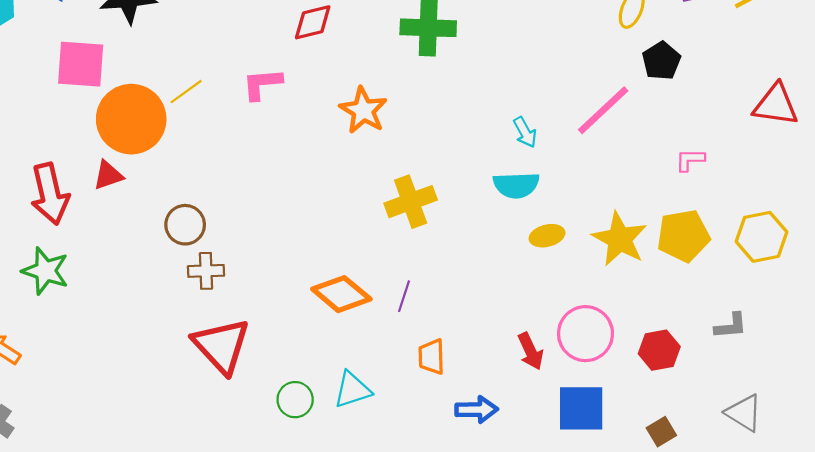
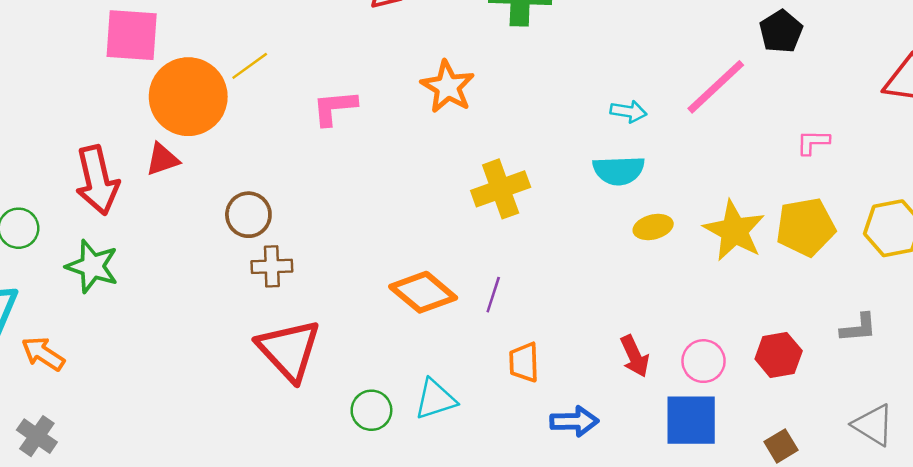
pink L-shape: (262, 84) -> (335, 108), moved
cyan arrow: (525, 132) -> (628, 111), turned -52
pink circle: (586, 334) -> (704, 361), moved, size x0.7

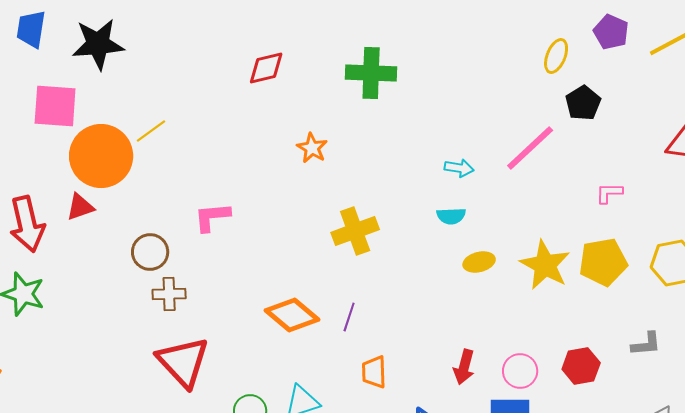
orange star: (448, 87) -> (312, 148), size x0.7
pink L-shape: (335, 108) -> (212, 217), moved
cyan semicircle: (619, 170) -> (451, 216), size x0.7
red arrow: (635, 356) -> (464, 367), turned 40

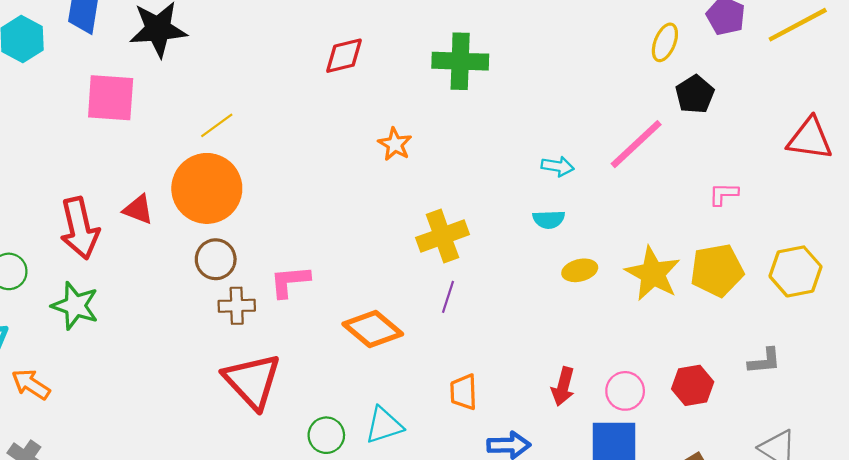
orange circle: (101, 156) -> (207, 188), moved
red triangle: (80, 207) -> (138, 209), turned 40
pink L-shape: (212, 217) -> (290, 281), moved
purple line: (349, 317) -> (448, 297), moved

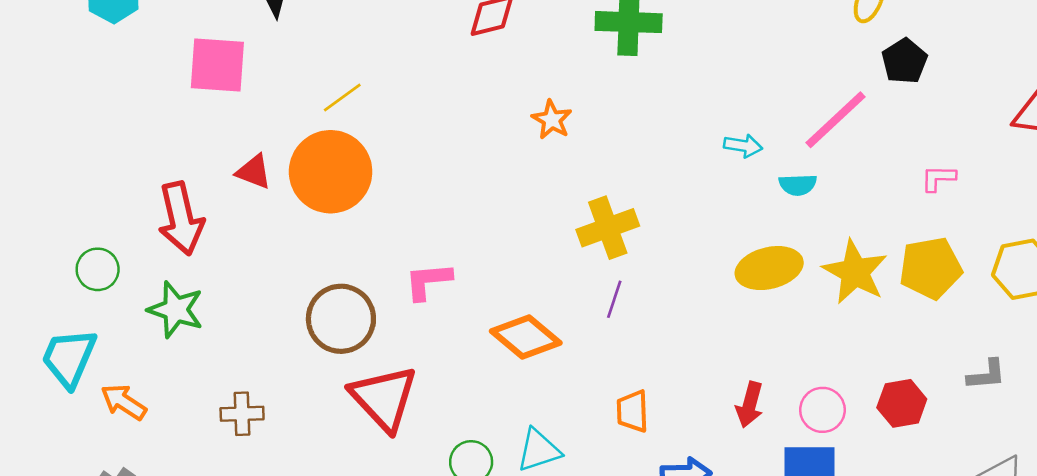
red triangle: (138, 209) -> (254, 172), moved
cyan semicircle: (549, 219) -> (798, 185), moved
brown circle: (216, 259) -> (341, 319), moved, size x1.4
yellow ellipse: (580, 270) -> (769, 268), size x1.6
brown cross: (237, 306) -> (242, 414), moved

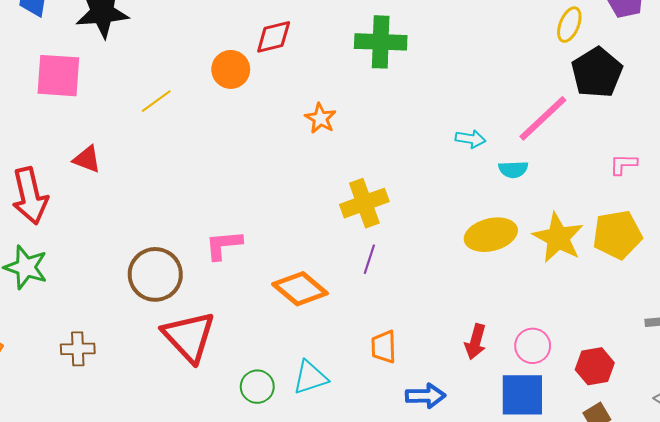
black pentagon: (904, 61) -> (597, 72), size x1.4
orange circle: (331, 172) -> (231, 69), moved, size x0.6
red hexagon: (902, 403) -> (595, 366), moved

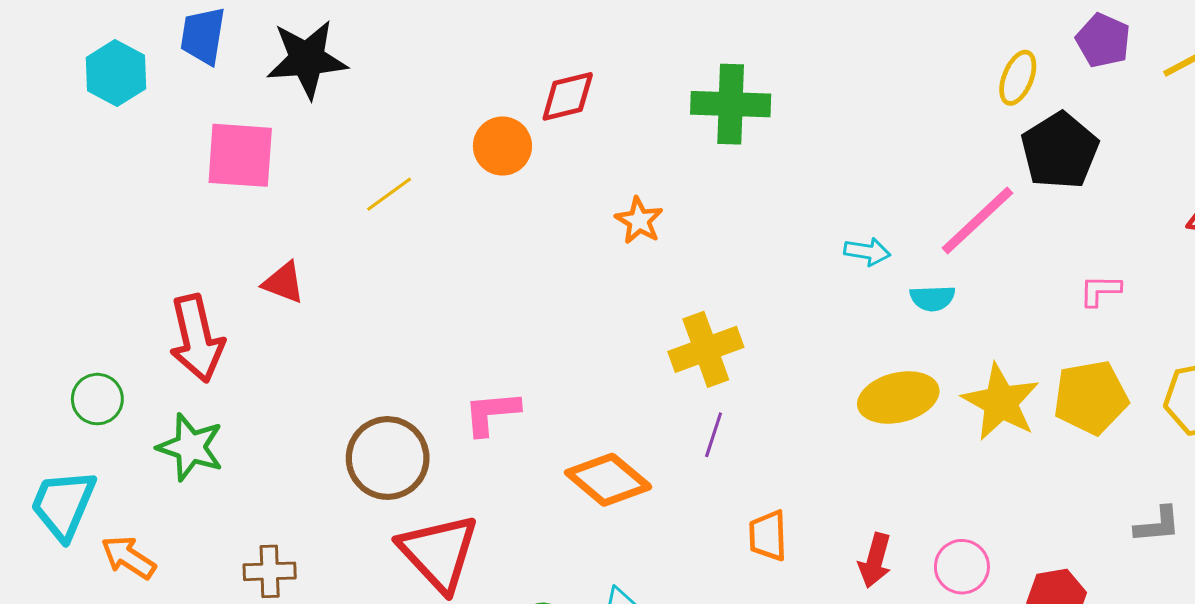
orange trapezoid: (384, 347) -> (768, 536), moved

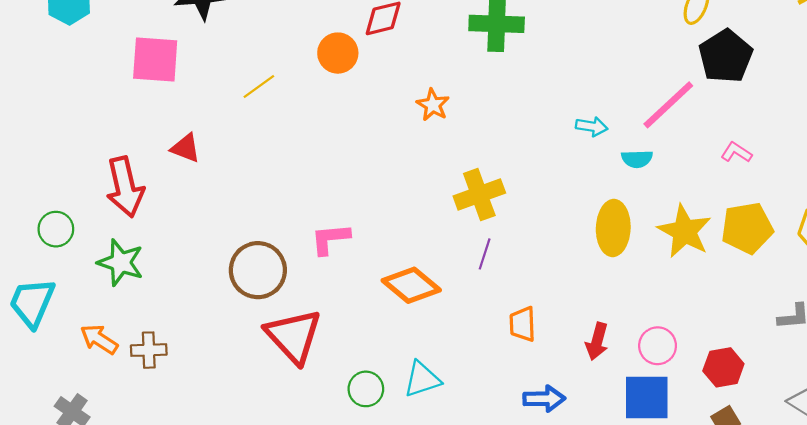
pink L-shape: (1100, 290) -> (736, 152), moved, turned 32
yellow ellipse: (898, 397) -> (613, 228), turned -74
orange arrow: (128, 557) -> (99, 339), moved
brown cross: (270, 571) -> (149, 350), moved

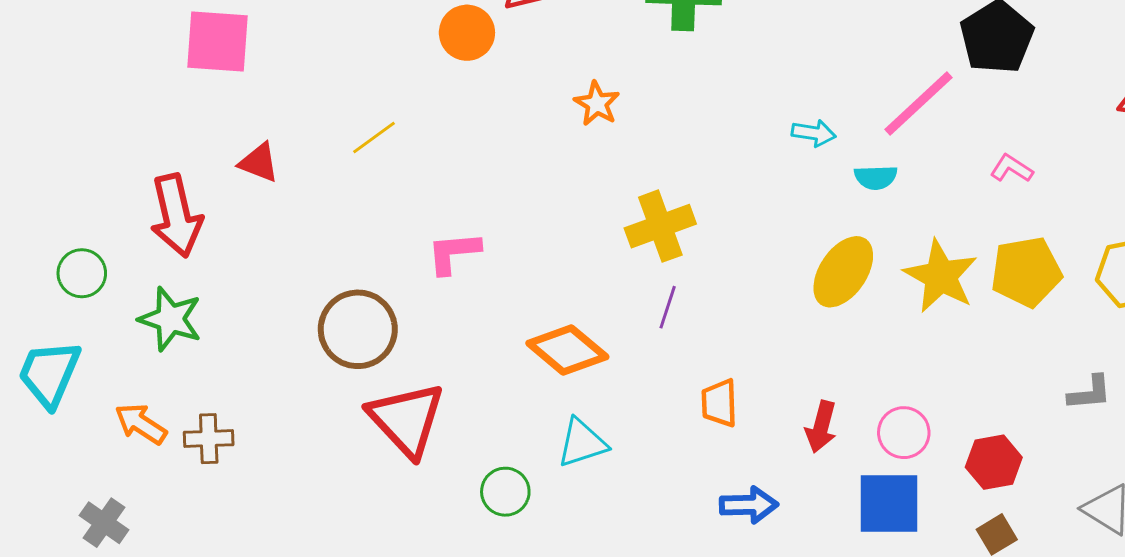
yellow line: (259, 86) -> (374, 137), moved
yellow ellipse: (613, 228) -> (843, 272), turned 32
pink L-shape: (330, 239) -> (454, 253), moved
cyan triangle: (422, 379) -> (582, 443), moved

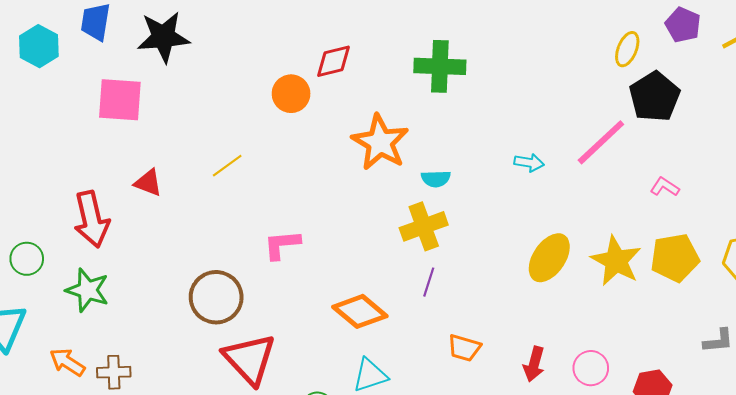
orange star: (597, 104) -> (380, 142), size x1.8
cyan semicircle: (876, 177) -> (436, 179), moved
orange trapezoid: (719, 403) -> (464, 348), turned -72

